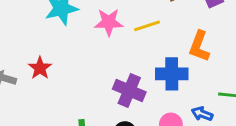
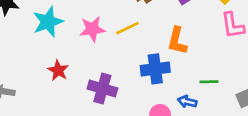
red star: (40, 68) -> (58, 70), moved
purple cross: (129, 91) -> (102, 89), moved

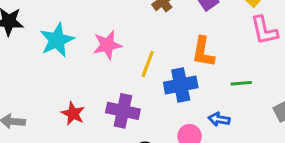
yellow line: (127, 28) -> (148, 64), moved, turned -40
red star: (58, 70) -> (73, 114), moved
green line: (209, 82) -> (241, 83), moved

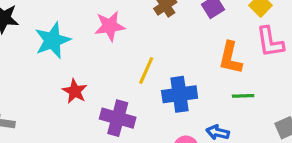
pink star: (107, 45) -> (110, 26), moved
orange L-shape: (203, 52) -> (230, 58), moved
red star: (73, 114) -> (75, 91), moved

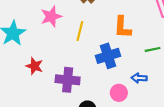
orange L-shape: (230, 58) -> (123, 27), moved
yellow line: (146, 71) -> (80, 31), moved

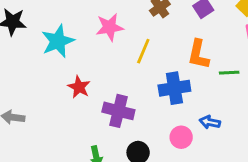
green line: (153, 49) -> (229, 73), moved

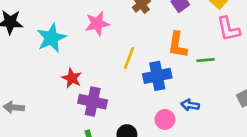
yellow line: (143, 51) -> (129, 58), moved
purple cross: (118, 111) -> (93, 102), moved

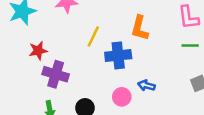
green line: (206, 60) -> (190, 45), moved
red star: (72, 78) -> (38, 51), turned 30

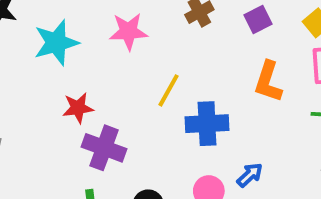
orange L-shape: (140, 28) -> (268, 82), moved
blue arrow: (146, 85) -> (250, 175), turned 119

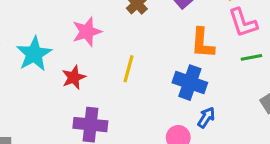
red star: (78, 108) -> (74, 77), moved
blue cross: (207, 124) -> (190, 83), moved, turned 36

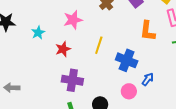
cyan star: (34, 54) -> (38, 33), size x0.6
blue cross: (190, 83) -> (127, 60), moved

